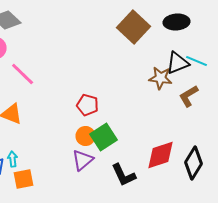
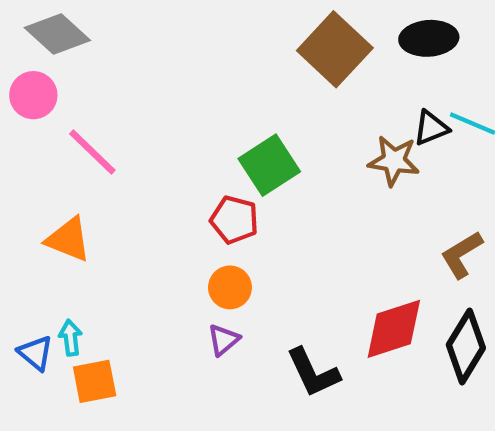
black triangle: (178, 63) -> (431, 128), size x0.7
brown L-shape: (189, 96) -> (462, 255), moved
green square: (104, 137) -> (269, 165), moved
purple triangle: (83, 160) -> (223, 340), size x0.7

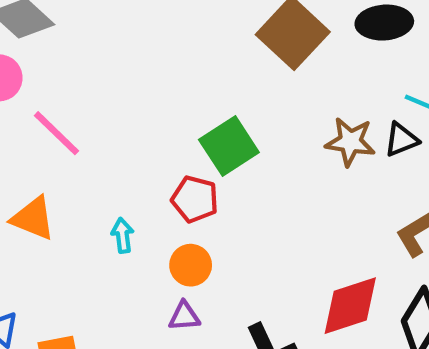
black triangle: (431, 128) -> (401, 140), moved
cyan arrow: (70, 338) -> (123, 235), moved
purple triangle: (223, 340) -> (184, 316), turned 36

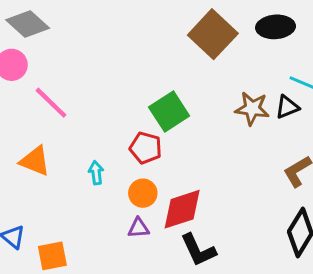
red diamond: (350, 306) -> (182, 209), moved

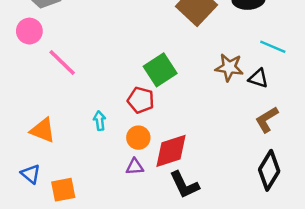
black triangle: (287, 107) -> (258, 78), moved, turned 40
orange triangle: (35, 161) -> (43, 130), moved

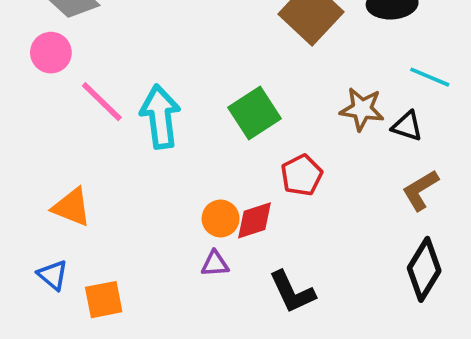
red pentagon: (141, 100) -> (302, 175), moved, turned 30
cyan arrow: (100, 121) -> (160, 117), moved, size x2.0
red diamond: (171, 151) -> (254, 220), moved, size x0.7

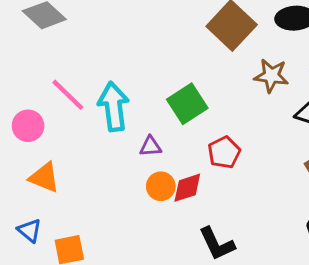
pink circle: (51, 53) -> (28, 126), moved
brown star: (362, 109) -> (271, 76), moved
purple triangle: (215, 264) -> (150, 146), moved

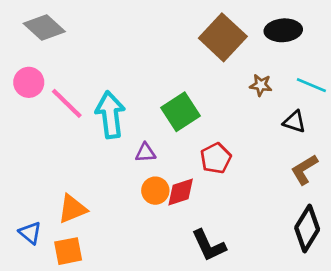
brown star: (271, 76) -> (261, 85), size x0.7
pink circle: (28, 126) -> (29, 82), moved
orange triangle: (44, 177) -> (72, 209), moved, turned -44

